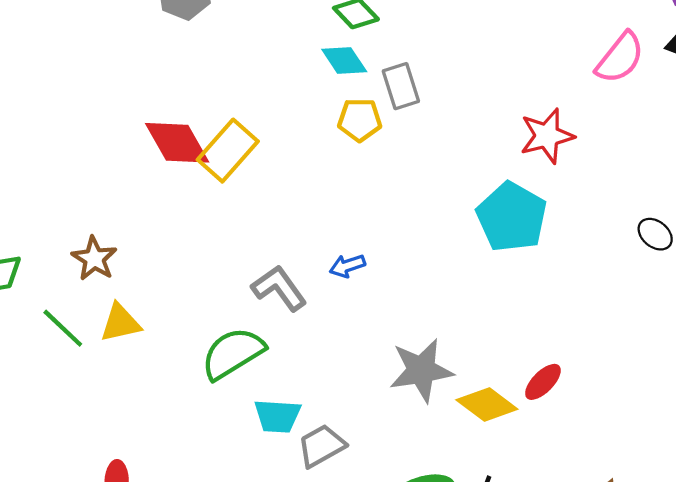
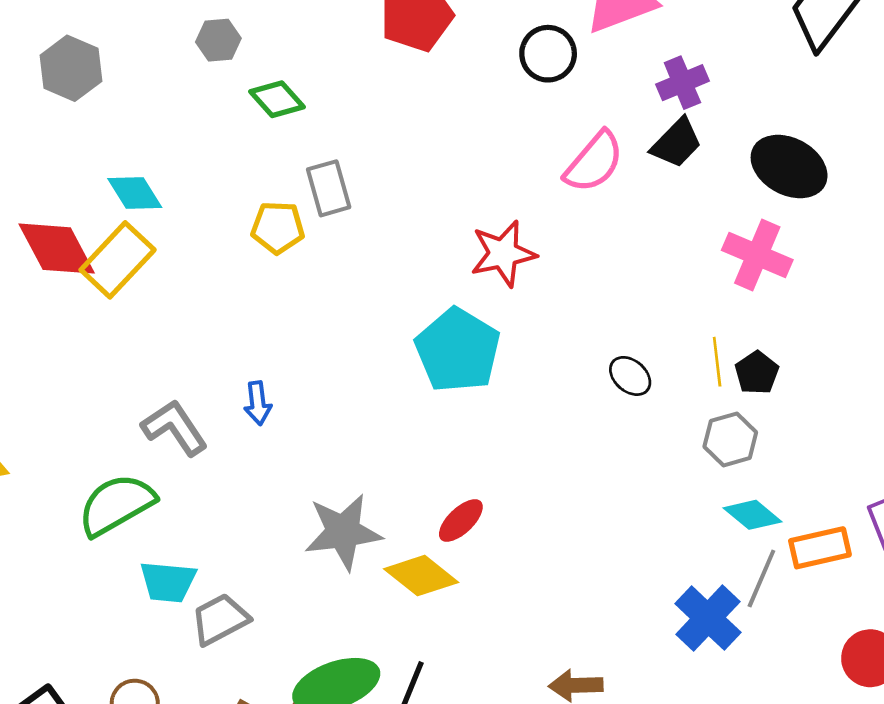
cyan diamond: (344, 61) -> (135, 193), moved
blue arrow: (347, 266) -> (258, 403), turned -80
red ellipse: (543, 382) -> (461, 521), moved

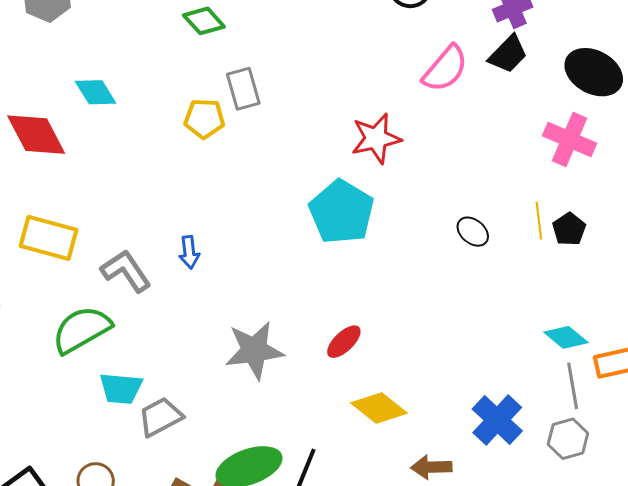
yellow rectangle: (118, 260) -> (49, 238), moved, turned 62
gray hexagon: (730, 439) -> (568, 439), moved
yellow diamond: (421, 576) -> (379, 408), moved
gray line: (761, 579) -> (573, 386), turned -33
blue cross: (708, 618) -> (497, 420), moved

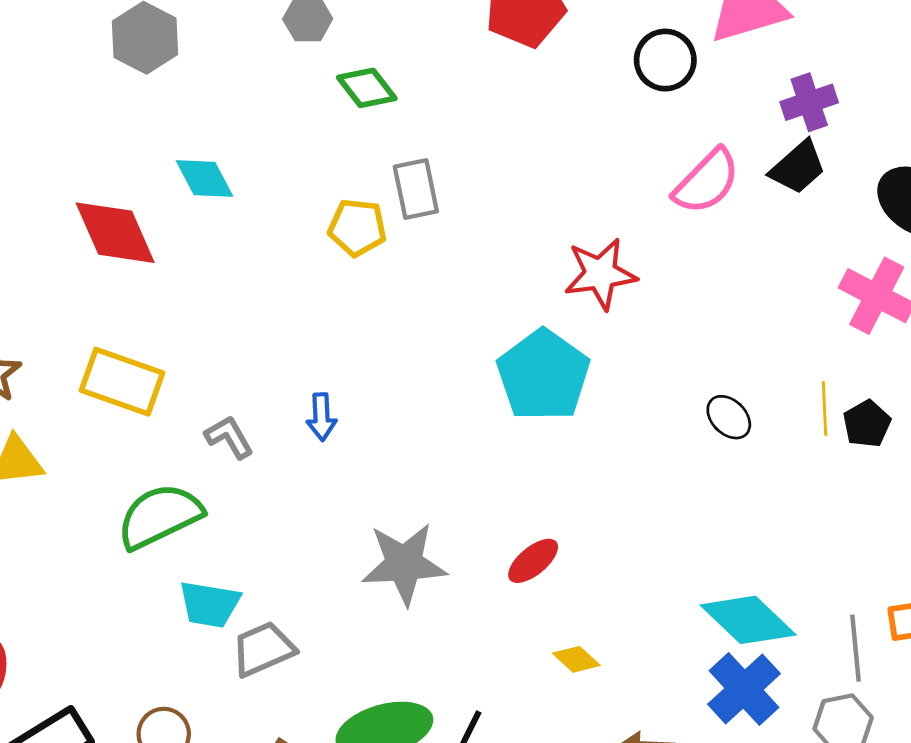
gray L-shape: (126, 271) -> (229, 437), size x0.7
cyan diamond: (566, 337) -> (748, 620), moved, size x1.5
yellow diamond: (379, 408) -> (576, 659), size x0.6

